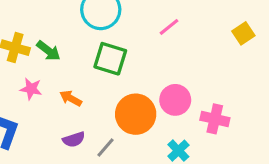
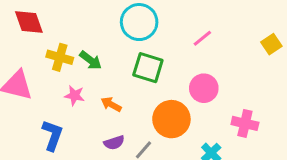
pink circle: (175, 100) -> (204, 88), moved

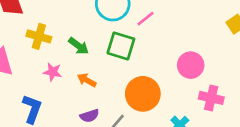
pink line: (202, 38) -> (146, 19), moved
green arrow: (91, 60) -> (79, 46), moved
pink circle: (204, 88) -> (191, 65), moved

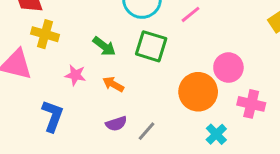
pink line: (146, 19) -> (191, 14), moved
yellow cross: (39, 36) -> (45, 34), moved
orange circle: (143, 94) -> (198, 92), moved

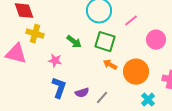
pink circle: (228, 68) -> (156, 40), moved
orange arrow: (113, 84) -> (110, 65), moved
blue L-shape: (53, 116) -> (59, 88), moved

